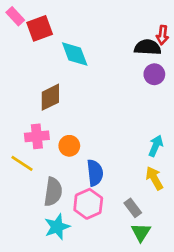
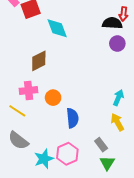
gray semicircle: (53, 192) -> (18, 140), moved, turned 120
pink hexagon: (88, 204) -> (67, 154), moved

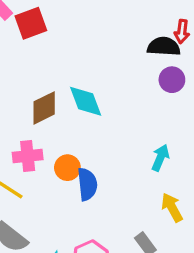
cyan diamond: (57, 28) -> (86, 101), moved
cyan arrow: (118, 98) -> (160, 158), moved
blue semicircle: (72, 118) -> (87, 184), moved

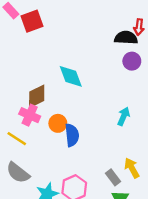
brown diamond: (44, 108) -> (37, 96), moved
pink cross: (28, 156) -> (30, 115), turned 30
yellow arrow: (172, 207) -> (132, 168), moved

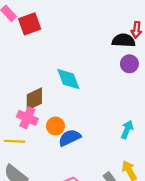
cyan arrow: (124, 116) -> (127, 130), moved
blue semicircle: (72, 135) -> (70, 138), turned -110
yellow line: (17, 139) -> (14, 141), turned -30

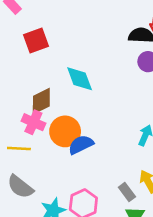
red square: (30, 24) -> (36, 41), moved
orange circle: (55, 126) -> (65, 131), size x1.5

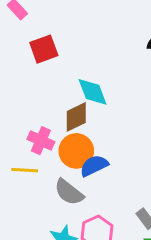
brown diamond: (41, 101) -> (76, 117), moved
gray semicircle: (20, 187) -> (69, 192), moved

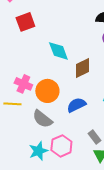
brown diamond: (76, 117) -> (82, 68), moved
blue semicircle: (94, 166) -> (76, 105), moved

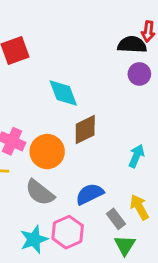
brown diamond: (82, 68) -> (85, 130), moved
blue semicircle: (76, 105) -> (90, 194), moved

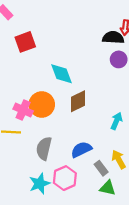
orange circle: (47, 152) -> (42, 104), moved
gray semicircle: (40, 193) -> (44, 148), turned 65
green triangle: (125, 245) -> (108, 188), turned -49

